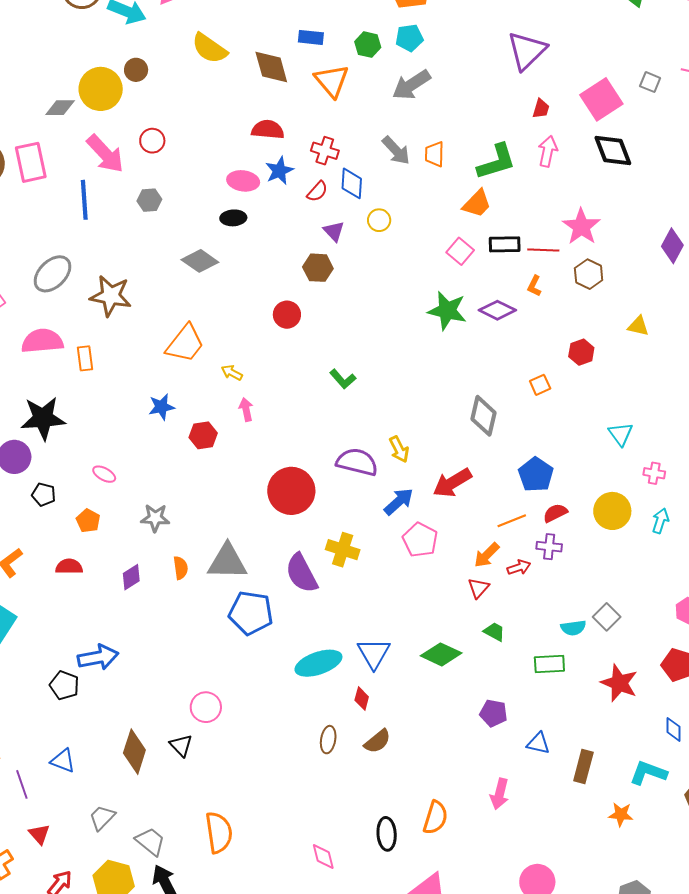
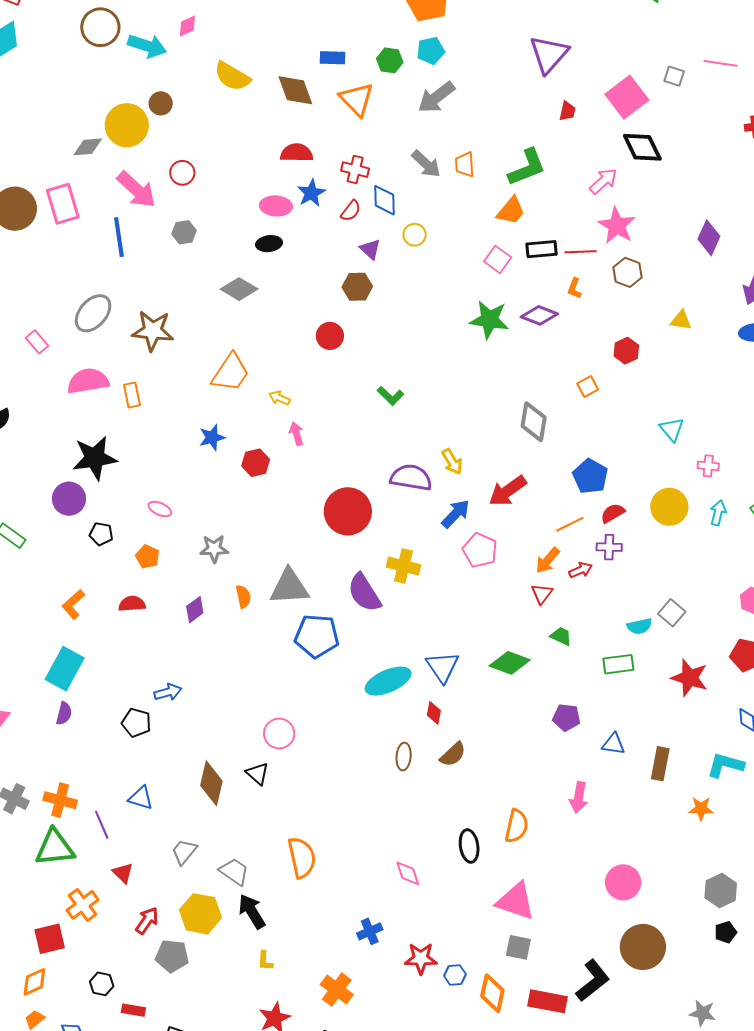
pink arrow: (548, 151) -> (603, 181), moved, turned 40
blue arrow: (98, 657) -> (168, 692), size x0.7

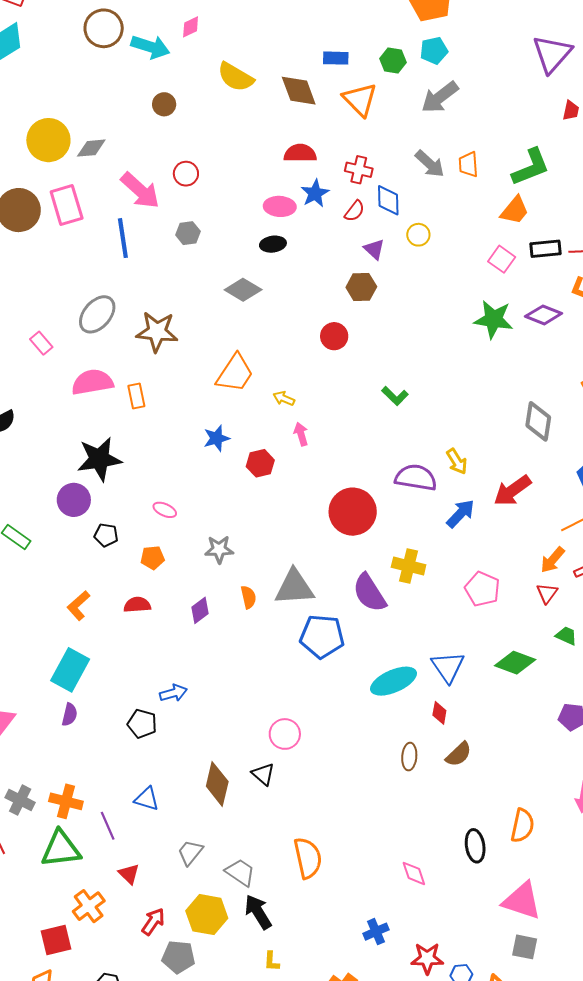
yellow circle: (127, 125) -> (48, 140), moved
pink pentagon: (480, 550) -> (482, 589), moved
orange pentagon: (148, 557) -> (153, 558), turned -30

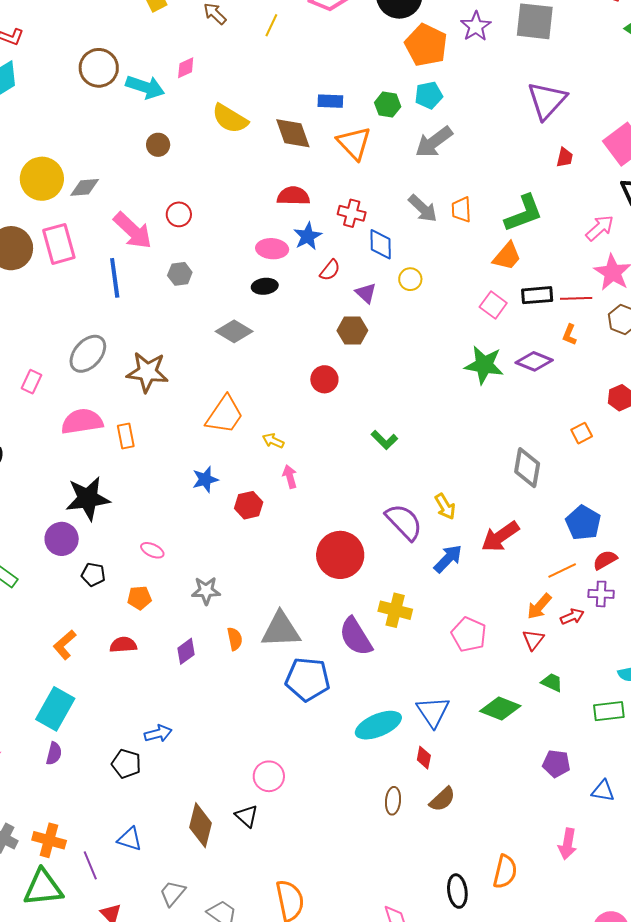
red semicircle: (355, 211) -> (330, 270), moved
pink rectangle: (41, 343) -> (31, 382), turned 65
purple semicircle: (416, 478) -> (404, 522), turned 36

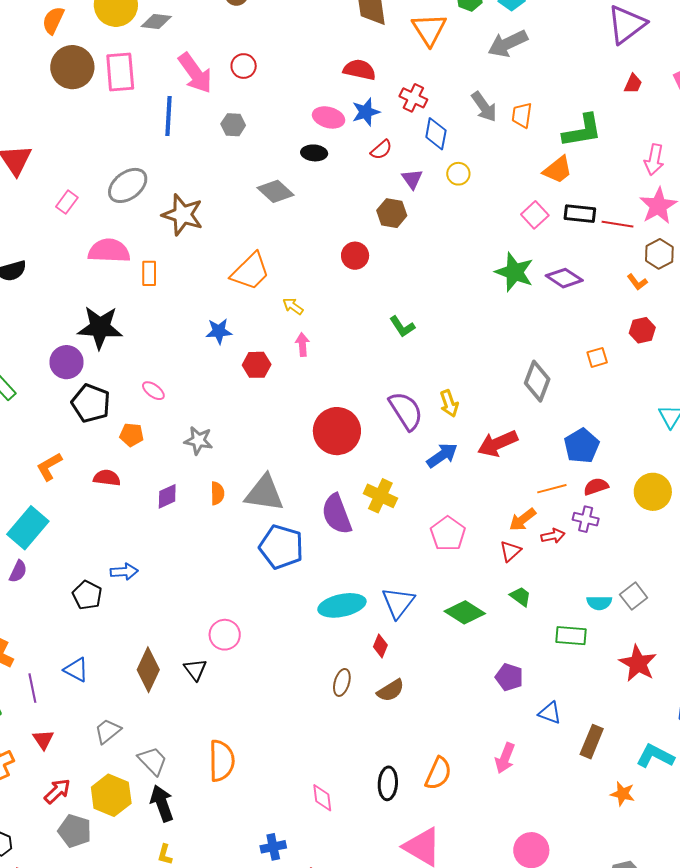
pink arrow: (600, 228) -> (654, 160), turned 132
orange L-shape: (570, 335) -> (637, 282), moved, turned -70
black pentagon: (93, 574) -> (91, 403), size x1.6

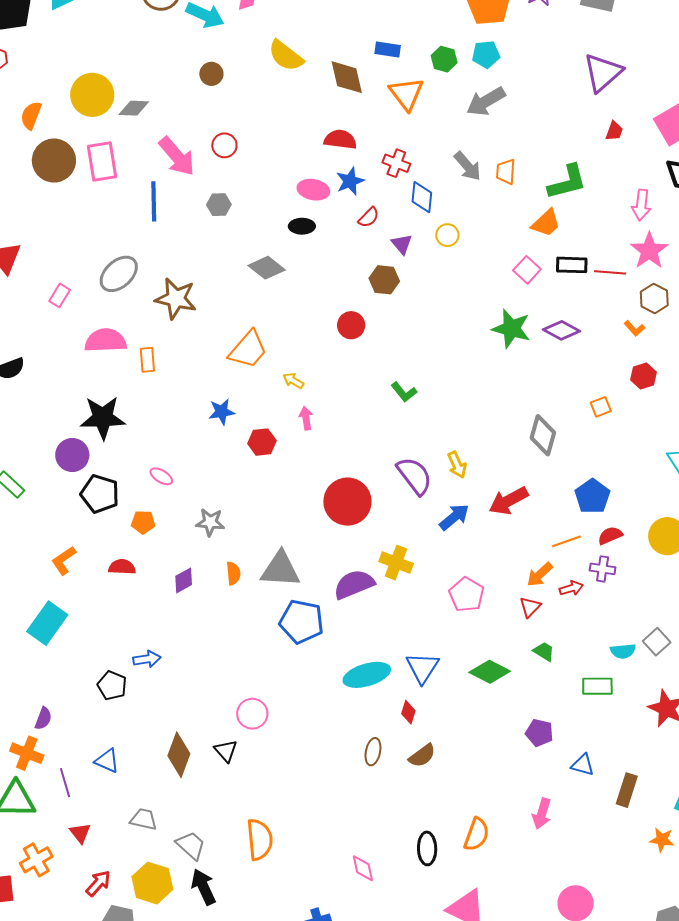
purple semicircle: (337, 514) -> (354, 584), turned 93
purple semicircle: (18, 571) -> (43, 718), moved
gray trapezoid: (108, 731) -> (144, 819), turned 56

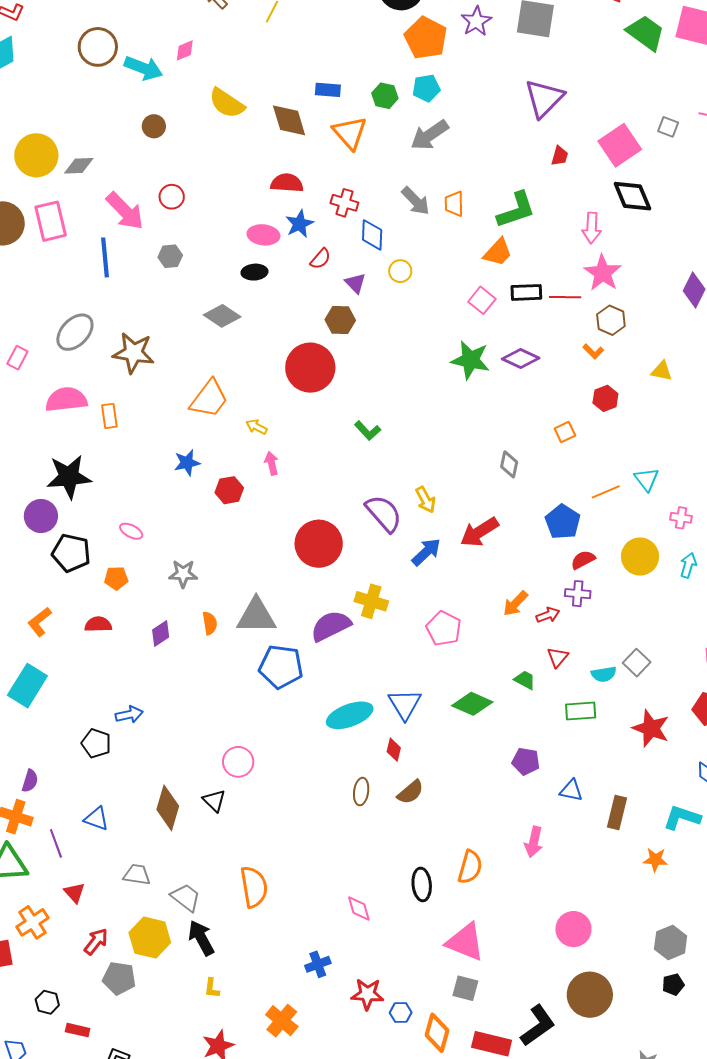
red circle: (351, 325) -> (310, 368), size x1.8
gray diamond: (543, 435) -> (509, 464), size x0.7
orange line: (566, 541) -> (606, 492), moved
red triangle: (530, 607) -> (558, 657), moved

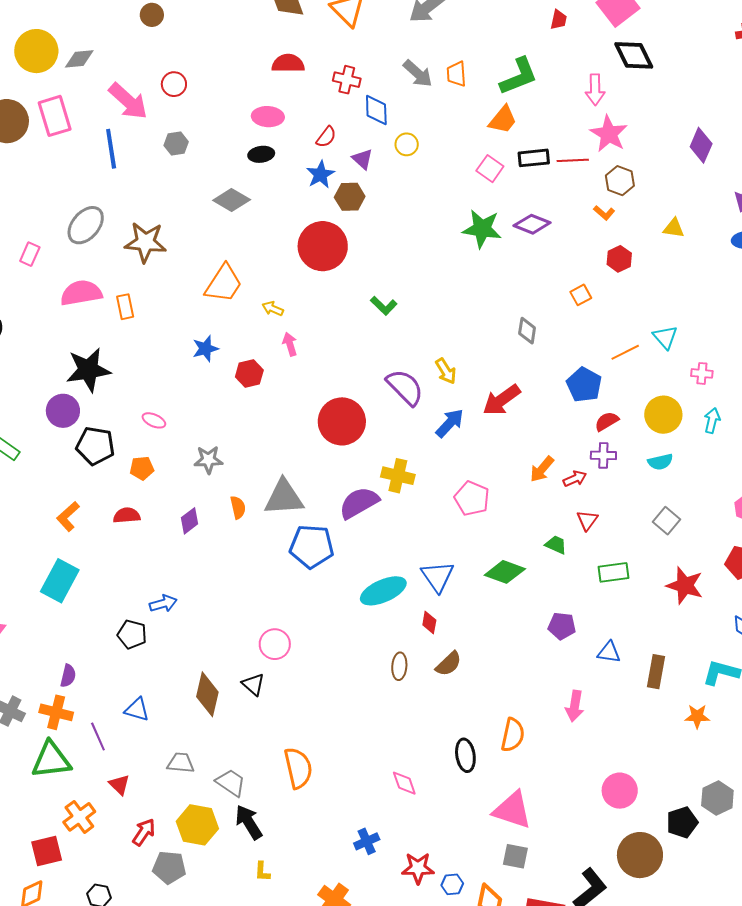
blue star: (299, 224) -> (320, 174), moved
cyan semicircle: (604, 674) -> (660, 462), moved
black pentagon: (673, 984) -> (682, 822), moved, size x1.4

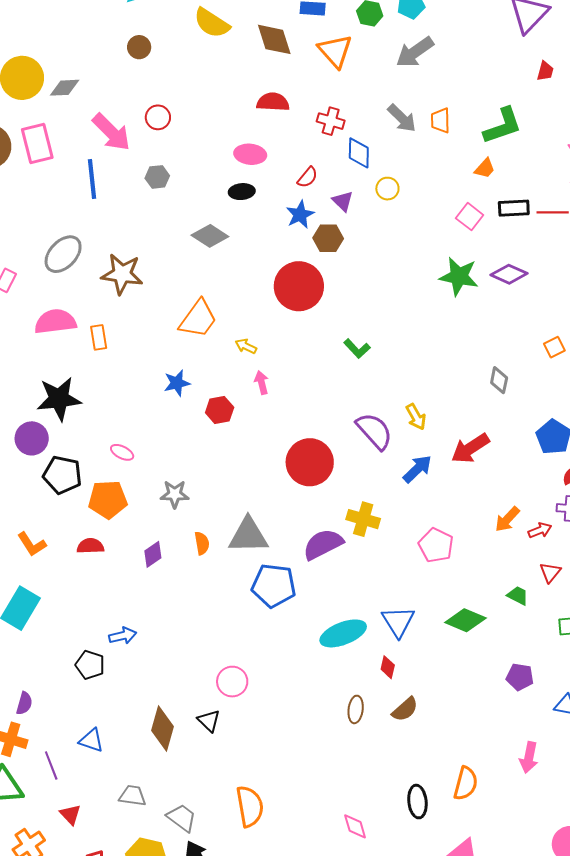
orange trapezoid: (503, 120) -> (485, 168), size x0.7
orange pentagon: (142, 468) -> (108, 499), size x1.6
orange L-shape: (68, 516) -> (32, 544), turned -84

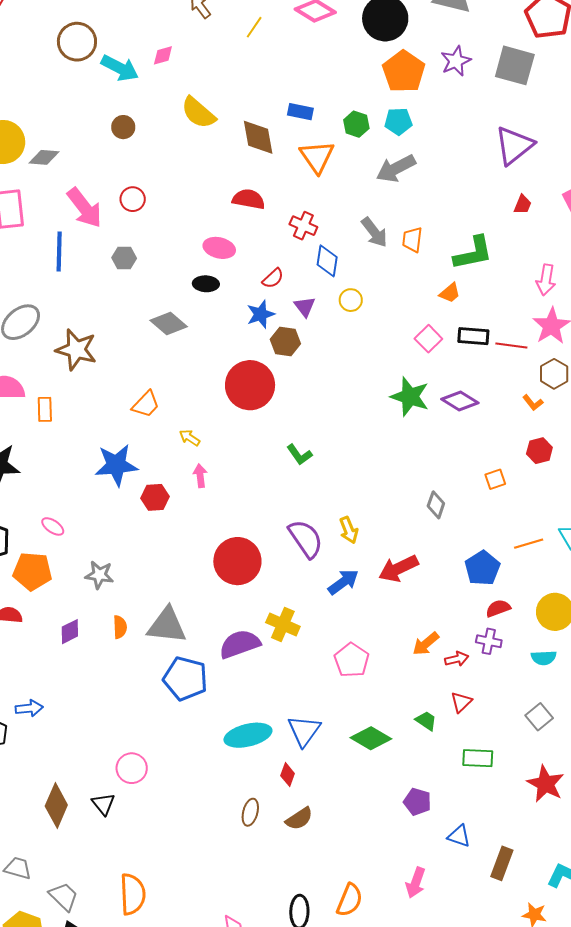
orange trapezoid: (198, 319) -> (146, 404), size x0.7
blue star: (177, 383) -> (116, 465), size x1.6

